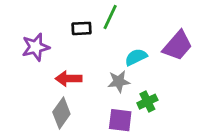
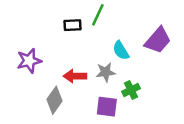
purple star: (36, 47) -> (29, 61), moved
cyan semicircle: (136, 57) -> (121, 51), turned -96
red arrow: (69, 79) -> (75, 76), moved

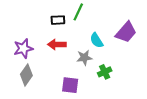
red arrow: (75, 76) -> (57, 44), moved
gray diamond: (55, 100) -> (26, 75), moved
purple square: (107, 107) -> (70, 85), moved

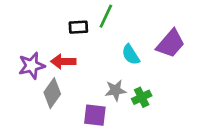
red arrow: (57, 44) -> (63, 61), moved
gray star: (84, 58) -> (116, 90), moved
gray diamond: (26, 75) -> (52, 93), moved

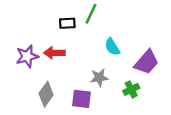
purple trapezoid: (171, 44) -> (147, 62), moved
gray diamond: (52, 93) -> (46, 94), moved
green cross: (142, 97) -> (131, 89), moved

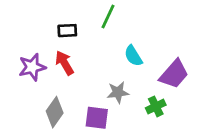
black rectangle: (67, 23) -> (67, 31), moved
red arrow: (54, 53) -> (64, 63), turned 60

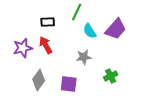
cyan semicircle: (133, 56) -> (90, 31), moved
purple trapezoid: (174, 74) -> (116, 29), moved
gray star: (118, 92) -> (84, 57), moved

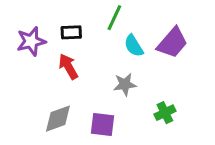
purple star: (23, 48) -> (31, 41), moved
gray diamond: (39, 80) -> (58, 119), turned 35

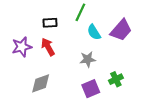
purple star: (31, 41) -> (22, 47), moved
purple square: (103, 125) -> (91, 89), moved, turned -30

